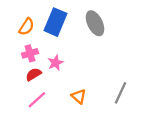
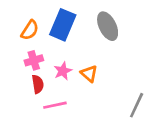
red semicircle: (33, 74) -> (38, 84), turned 112
orange triangle: (79, 96) -> (89, 74), moved
pink line: (37, 100) -> (55, 105), moved, turned 30

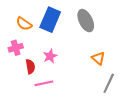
orange semicircle: (30, 30) -> (24, 24), turned 91
pink cross: (34, 60) -> (16, 48), moved
orange triangle: (89, 74) -> (98, 58), moved

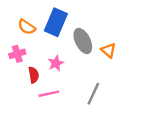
gray ellipse: (86, 21) -> (83, 41), moved
orange triangle: (98, 58) -> (109, 50), moved
gray line: (109, 83) -> (93, 94), moved

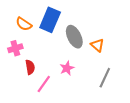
pink star: (56, 63) -> (67, 68), moved
pink line: (49, 94) -> (44, 84), turned -42
gray line: (93, 94) -> (105, 78), moved

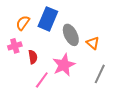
orange semicircle: (24, 24) -> (23, 23), turned 91
red semicircle: (30, 67) -> (33, 57), moved
pink star: (67, 68) -> (64, 65), size x1.6

